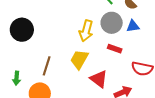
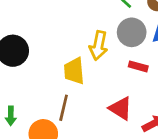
yellow trapezoid: (79, 59) -> (74, 71), moved, turned -30
brown line: (47, 66) -> (64, 108), moved

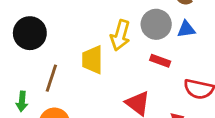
brown line: (64, 108) -> (51, 78), moved

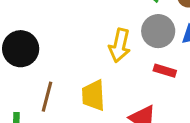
yellow trapezoid: (92, 60) -> (93, 95), moved

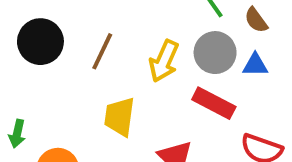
red rectangle: (165, 71) -> (214, 103), size x1.5
brown line: (47, 97) -> (102, 51), moved

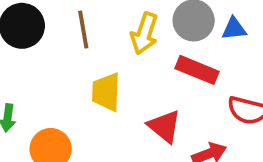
brown line: (102, 51) -> (83, 30), turned -30

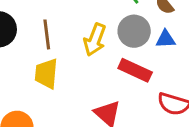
yellow trapezoid: (106, 92) -> (46, 74), moved

